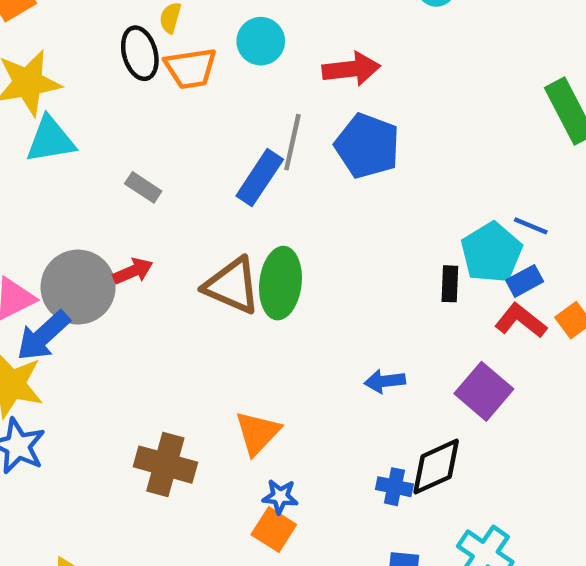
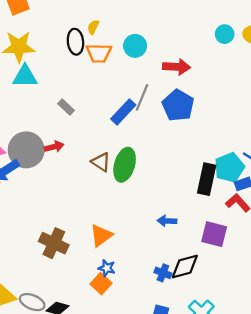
black rectangle: (450, 284) -> (207, 179), size x1.8
brown triangle: (232, 286) -> (101, 162), size x0.7
purple square: (484, 391) -> (214, 234), turned -36

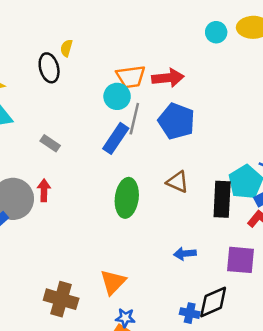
cyan circle: (135, 46) -> (117, 96), moved
orange trapezoid: (99, 53) -> (131, 77), moved
red arrow: (54, 147) -> (44, 190), turned -66
brown triangle: (101, 162) -> (178, 182), moved

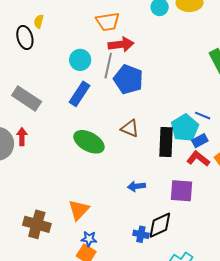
orange trapezoid: (131, 77) -> (108, 22), moved
gray line: (134, 119) -> (108, 66), moved
gray rectangle: (50, 143) -> (27, 98), size x1.8
green ellipse: (127, 198) -> (89, 142), turned -68

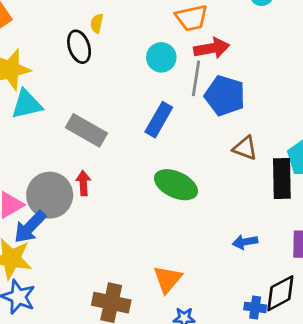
cyan circle: (80, 60) -> (161, 57), moved
brown triangle: (130, 128) -> (245, 148), moved

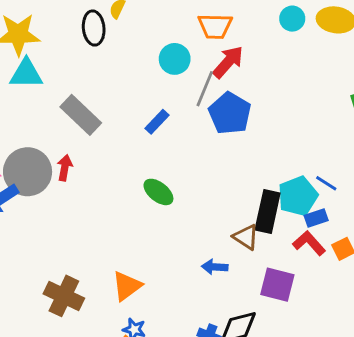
red arrow: (212, 48) -> (228, 62), turned -52
blue rectangle: (159, 120) -> (157, 122), size x0.7
brown triangle: (245, 148) -> (246, 237), moved
green ellipse: (176, 185) -> (158, 192), size x0.7

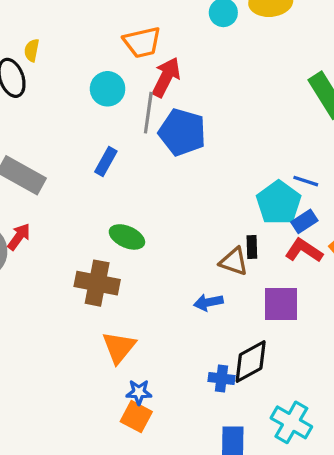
red arrow: (65, 168) -> (19, 237), turned 40
black rectangle: (268, 211) -> (252, 247), moved, size x0.5
brown cross: (64, 296) -> (97, 283), moved

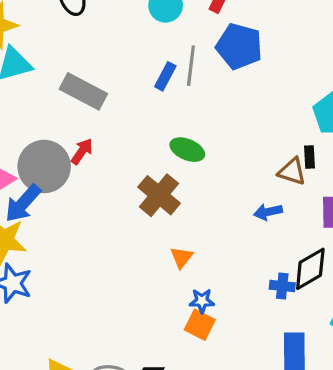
gray line: (148, 113) -> (191, 66), moved
brown cross: (97, 283) -> (159, 195), turned 30
orange triangle: (119, 347) -> (181, 257), size x0.7

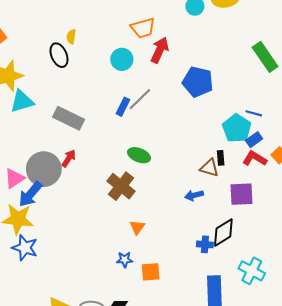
blue pentagon: (239, 46) -> (198, 82), moved
gray line: (191, 66) -> (140, 99), turned 40
blue star: (202, 301) -> (125, 260), moved
orange square: (200, 325) -> (151, 272), turned -30

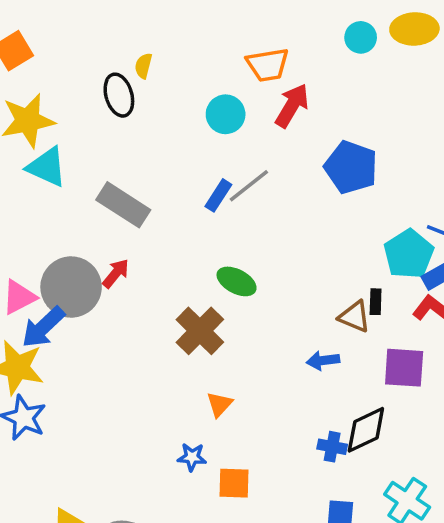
cyan triangle: (22, 101) -> (47, 167), turned 35

